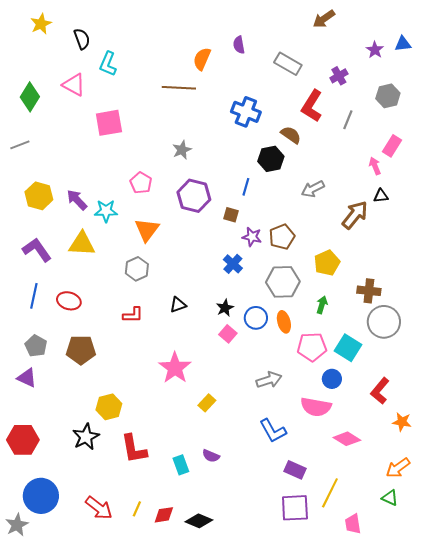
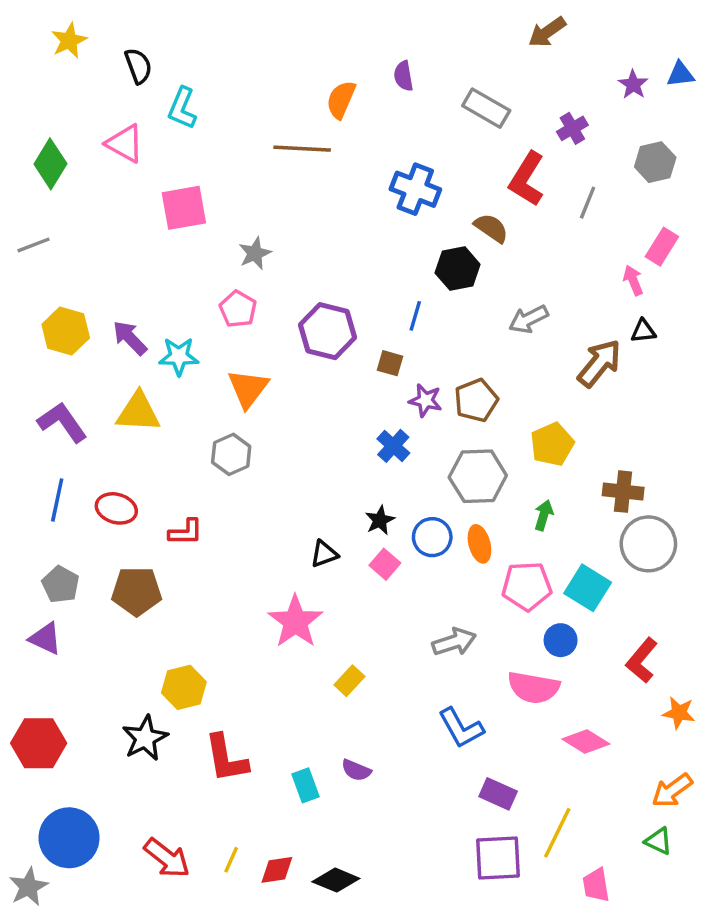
gray star: (182, 150) -> (255, 253), moved
black triangle: (178, 305) -> (324, 554), moved
red L-shape: (133, 315) -> (186, 532), moved

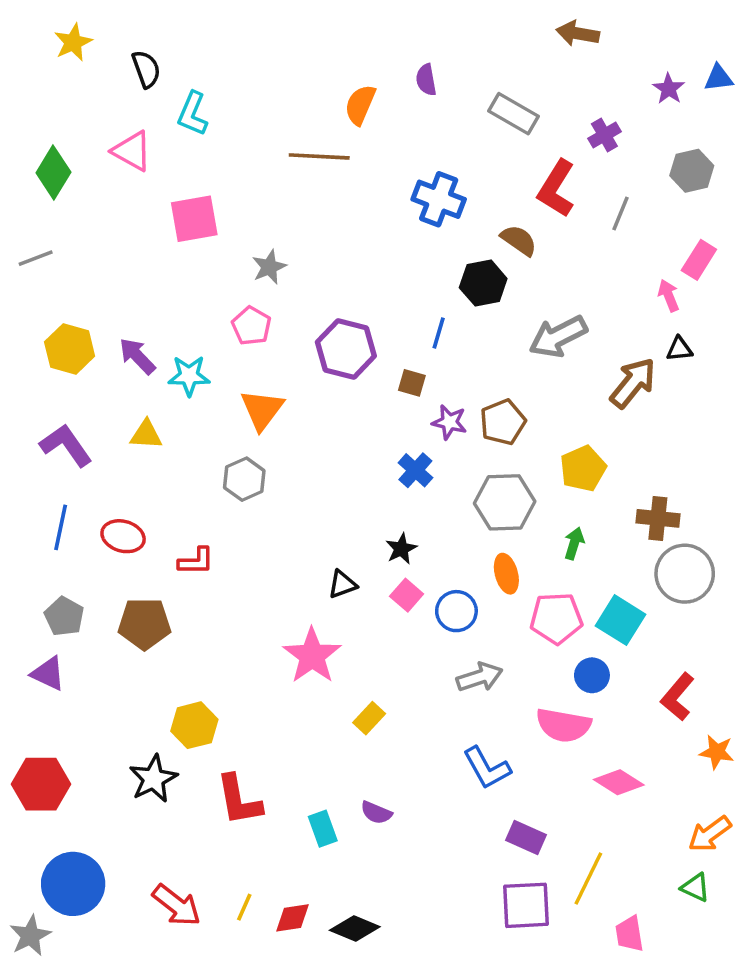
brown arrow: (547, 32) -> (578, 33), turned 45
gray arrow: (528, 319) -> (558, 337), size x1.4
yellow triangle: (138, 412) -> (146, 435), size x0.7
blue circle: (432, 537) -> (456, 611), moved

